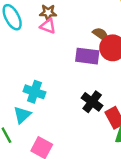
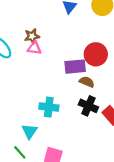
brown semicircle: (101, 34) -> (87, 82), moved
cyan cross: (34, 92) -> (49, 107), moved

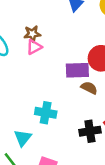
pink triangle: (34, 48) -> (34, 47), turned -40
black cross: (88, 106) -> (90, 131), moved, turned -36

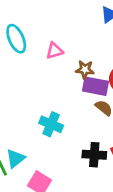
brown star: (32, 34) -> (85, 70), moved
cyan triangle: (23, 138) -> (15, 158), moved

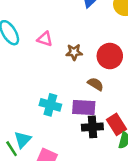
pink triangle: (54, 51) -> (45, 39), turned 42
purple rectangle: (95, 86) -> (84, 107), moved

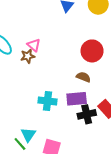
pink triangle: (45, 39) -> (34, 45), turned 32
brown star: (74, 52) -> (28, 56), moved

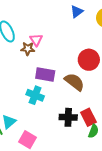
brown semicircle: (83, 77) -> (74, 82), size x1.5
purple rectangle: (77, 99) -> (45, 74), moved

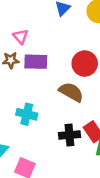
pink triangle: (36, 40) -> (21, 36), moved
purple rectangle: (45, 74) -> (36, 62), moved

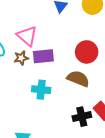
pink triangle: (21, 36) -> (27, 36), size x1.5
cyan cross: (27, 114) -> (41, 90), moved

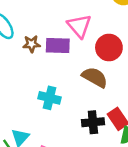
pink triangle: (27, 36) -> (79, 26), moved
cyan cross: (41, 90) -> (50, 98), moved

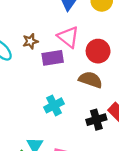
brown star: (32, 44) -> (30, 41), moved
cyan cross: (50, 98) -> (54, 105), turned -30

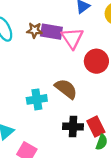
purple rectangle: (53, 58) -> (51, 32), moved
brown semicircle: (91, 80) -> (66, 89), moved

